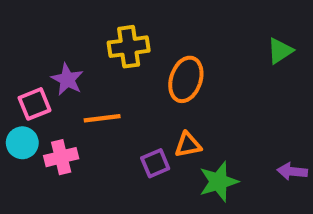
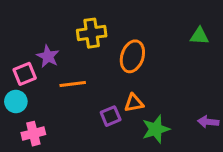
green triangle: (280, 51) -> (199, 36), turned 36
pink cross: (61, 157) -> (33, 134), moved

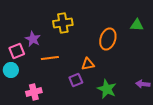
orange ellipse: (132, 56) -> (108, 39), moved
orange triangle: (134, 103) -> (88, 64), moved
green star: (156, 129) -> (107, 89), turned -30
pink cross: (33, 134) -> (34, 92), moved

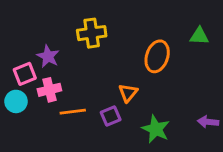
orange line: (50, 58) -> (73, 112), moved
orange triangle: (88, 64) -> (128, 93), turned -40
pink cross: (34, 92) -> (49, 90), moved

